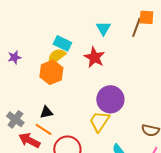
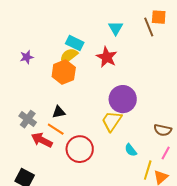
brown line: (136, 27) -> (149, 27), turned -42

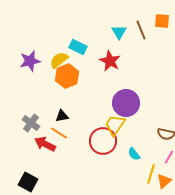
brown line: (149, 27) -> (141, 30), moved
yellow semicircle: (69, 56) -> (59, 60), moved
purple star: (27, 57) -> (30, 61), size x1.5
red circle: (80, 149) -> (103, 141), moved

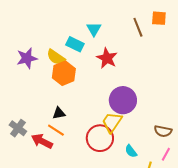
cyan triangle: (119, 32) -> (94, 29), moved
yellow semicircle: (59, 60) -> (56, 57), turned -108
gray cross: (31, 123) -> (18, 128), moved

